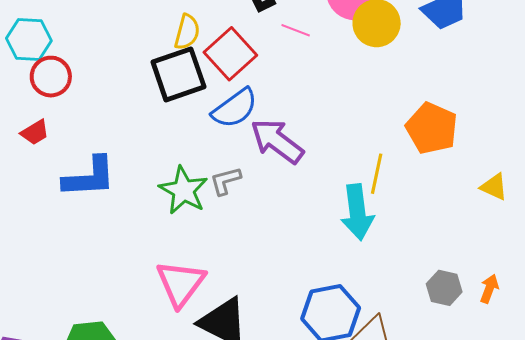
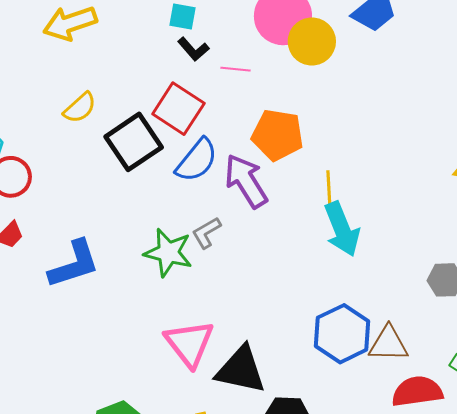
yellow semicircle: (187, 32) -> (80, 108), moved, turned 48
orange pentagon: (432, 128) -> (278, 135), moved
purple arrow: (277, 141) -> (246, 181), turned 36
yellow line: (377, 174) -> (329, 191), moved

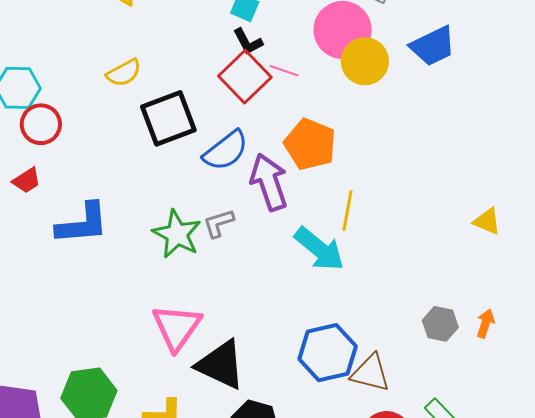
red square: (178, 109) -> (245, 77), moved
cyan arrow: (342, 229) -> (319, 249), moved, turned -42

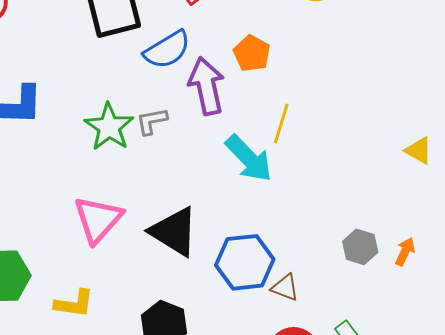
orange pentagon: (310, 144) -> (252, 53), size x0.7
black triangle: (221, 365) -> (174, 232), moved
brown triangle: (370, 373) -> (285, 288), size x0.7

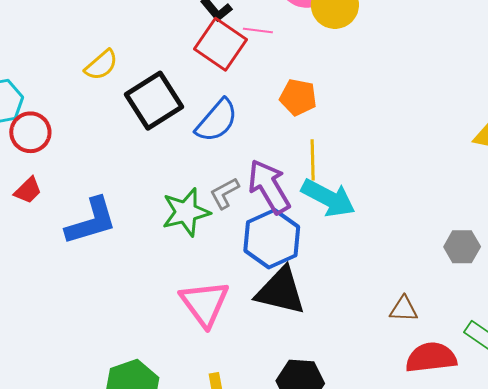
purple arrow: (207, 86) -> (269, 187), moved
yellow line: (281, 123) -> (313, 160), moved
green star: (109, 127) -> (186, 212), turned -30
blue hexagon: (245, 262) -> (272, 239), moved

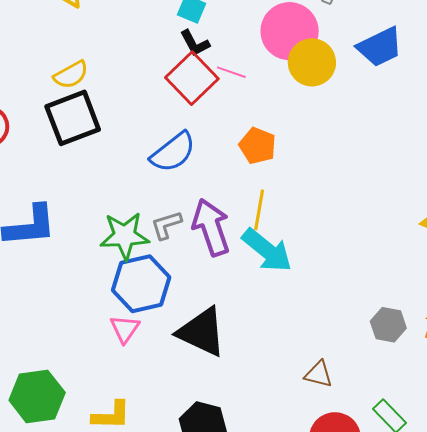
black square: (154, 101) -> (73, 118), moved
blue hexagon: (272, 239) -> (141, 284), moved
pink triangle: (205, 303) -> (125, 329), size x0.6

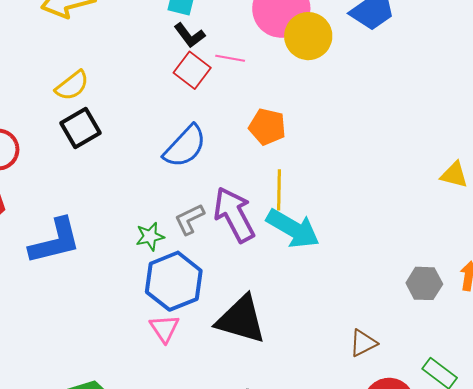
red square: (192, 78) -> (192, 70), size x0.7
black square: (73, 118) -> (80, 128), size x0.7
green star: (125, 236) -> (150, 236), size x0.6
brown triangle: (319, 374) -> (363, 343), turned -32

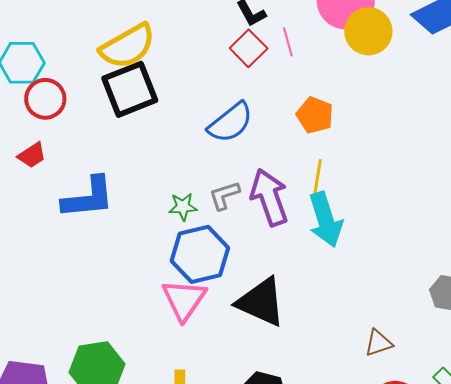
pink line: (230, 58) -> (288, 42), turned 56
yellow semicircle: (72, 86) -> (128, 46), size x1.6
black square: (80, 128) -> (130, 89), size x1.4
cyan arrow: (293, 229) -> (325, 220), turned 34
pink triangle: (165, 328) -> (184, 300), size x1.5

